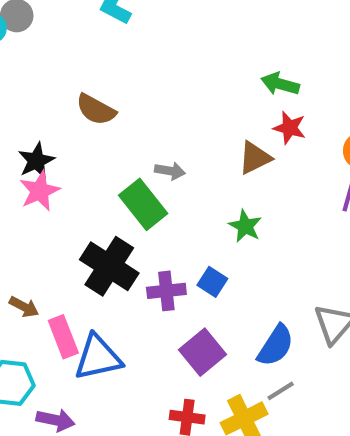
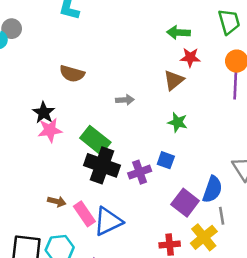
pink star: (40, 191) -> (50, 130), turned 30
green rectangle: (143, 204) -> (95, 140), moved
purple square: (203, 352) -> (185, 203), moved
gray line: (281, 391) -> (222, 216), turned -54

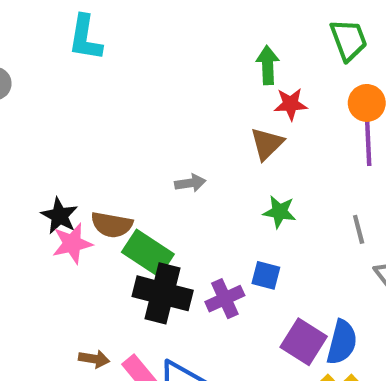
green arrow: (178, 33) -> (268, 65), turned 90
brown semicircle: (72, 74) -> (112, 225), moved
blue semicircle: (212, 189) -> (342, 342), moved
gray line: (222, 216) -> (359, 229), moved

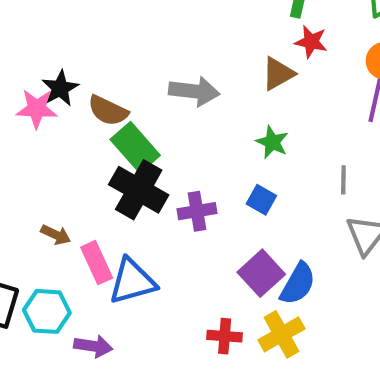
gray arrow: (190, 183) -> (194, 91), size x1.6
pink star: (72, 244) -> (37, 109), moved
blue square: (266, 275) -> (261, 200), moved

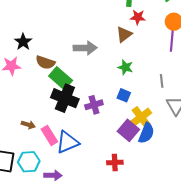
black star: (60, 88) -> (23, 42), moved
yellow cross: (281, 334) -> (141, 117), moved

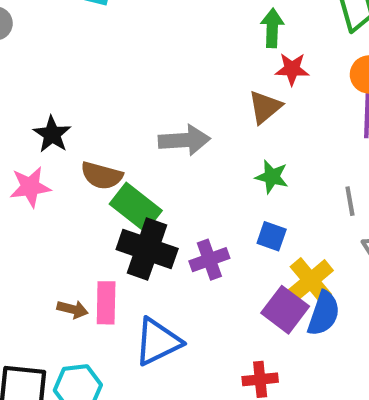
pink rectangle: (49, 135) -> (106, 303), moved, turned 36

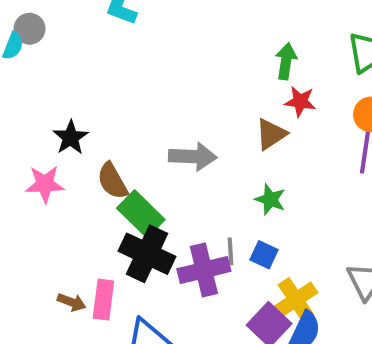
brown semicircle: (102, 176) -> (112, 181), turned 39
gray line: (350, 201) -> (230, 251), moved
purple cross: (209, 260) -> (204, 270), size x1.4

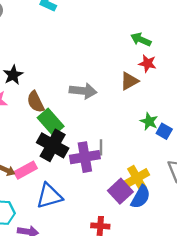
green arrow: (286, 61) -> (141, 40), turned -78
green star: (270, 199) -> (149, 121), moved
blue square: (264, 255) -> (164, 131), moved
pink rectangle: (103, 300) -> (26, 170), turned 50

